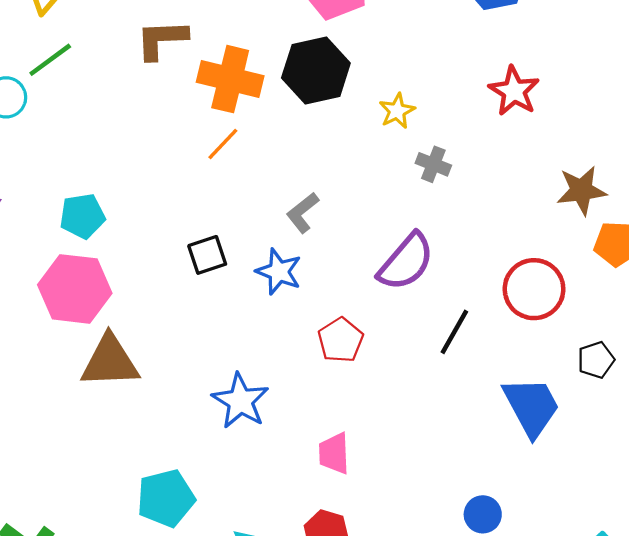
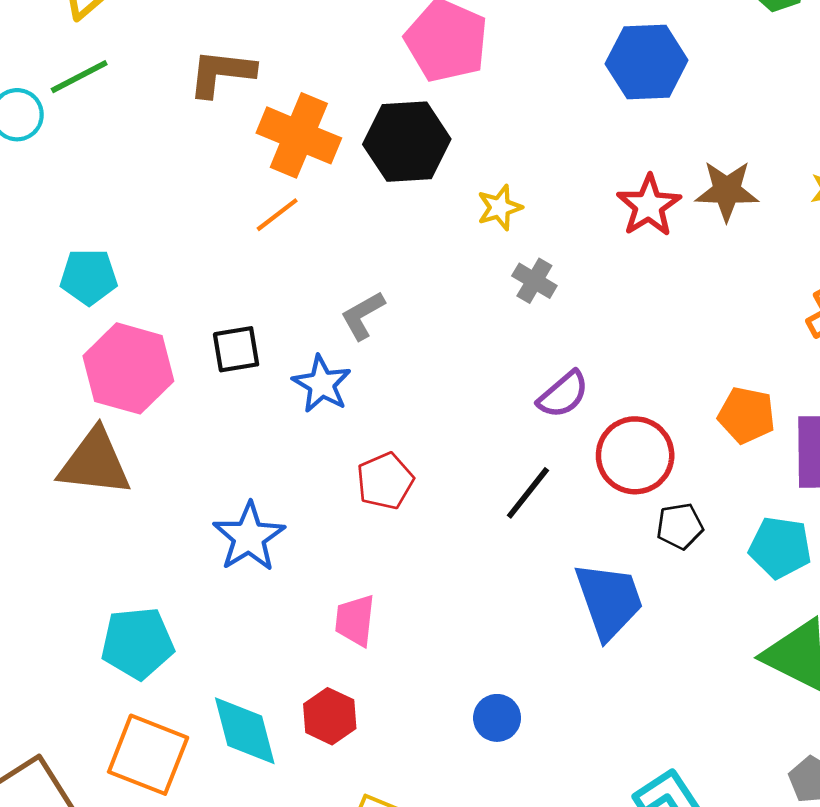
brown star: (581, 190) -> (727, 191), moved
purple semicircle: (406, 262) -> (563, 395), moved, size x0.7
pink hexagon: (75, 289) -> (128, 368), moved
black pentagon: (596, 360) -> (680, 526), moved
blue circle: (483, 514) -> (497, 718), moved

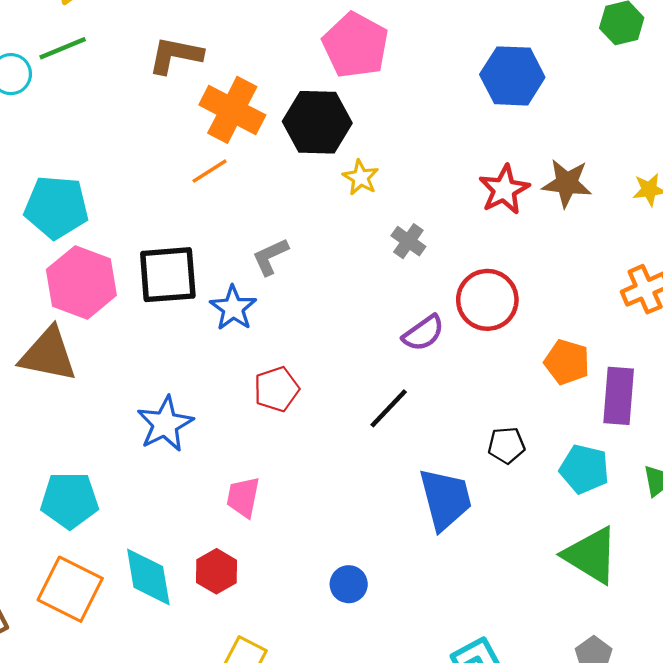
yellow star: (500, 208) -> (361, 177), moved, turned -30
cyan pentagon: (89, 277) -> (56, 207), size x1.4
black square: (236, 349) -> (168, 275), size x1.6
red circle: (635, 455) -> (487, 300), moved

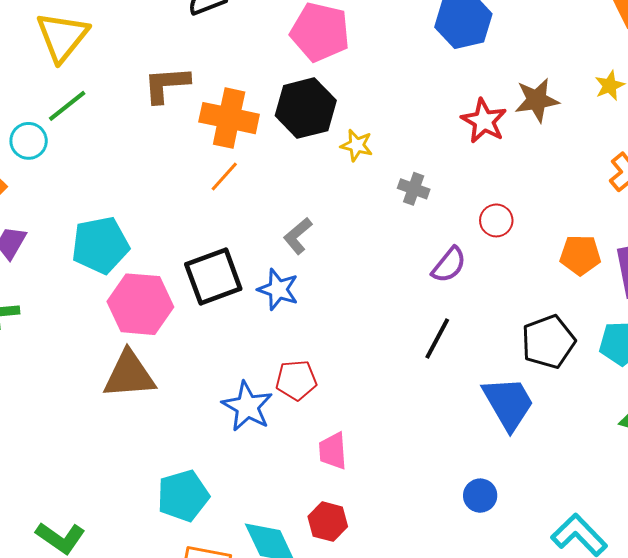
red circle: (487, 300) -> (496, 220), size x0.6
red pentagon: (276, 389) -> (296, 380), moved, turned 30
black pentagon: (506, 445) -> (548, 342), size x1.6
blue circle: (349, 584) -> (480, 496), moved

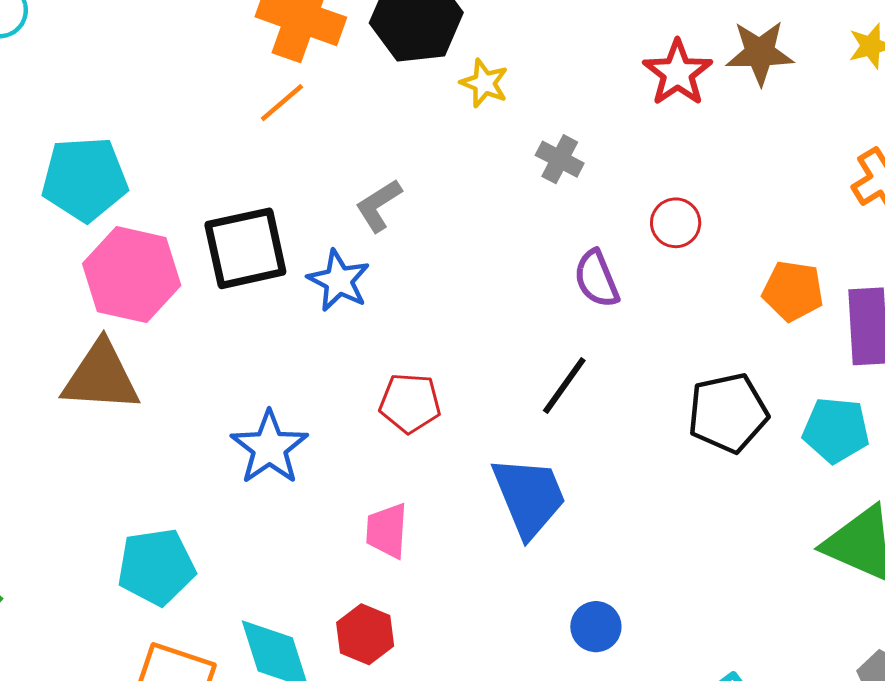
purple semicircle: (449, 265) -> (597, 279), turned 111
red pentagon: (296, 380) -> (410, 403), moved
blue trapezoid: (508, 403) -> (529, 497), moved

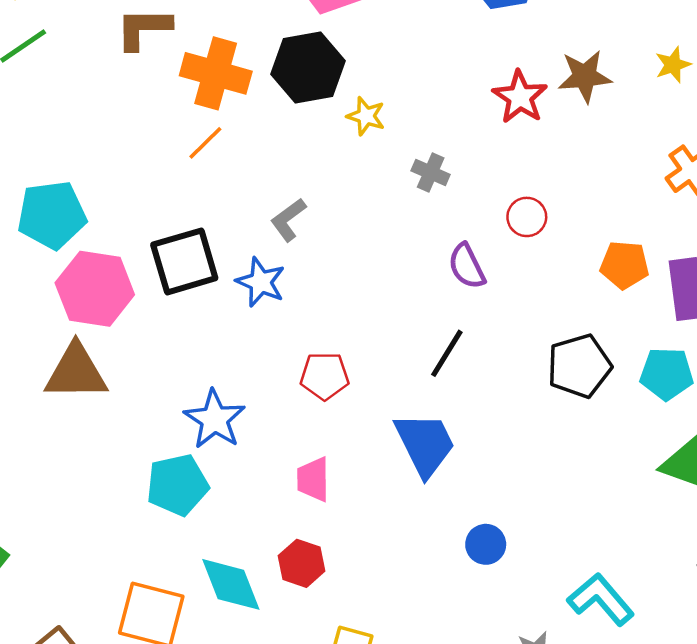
cyan pentagon: (156, 567) -> (177, 485), moved

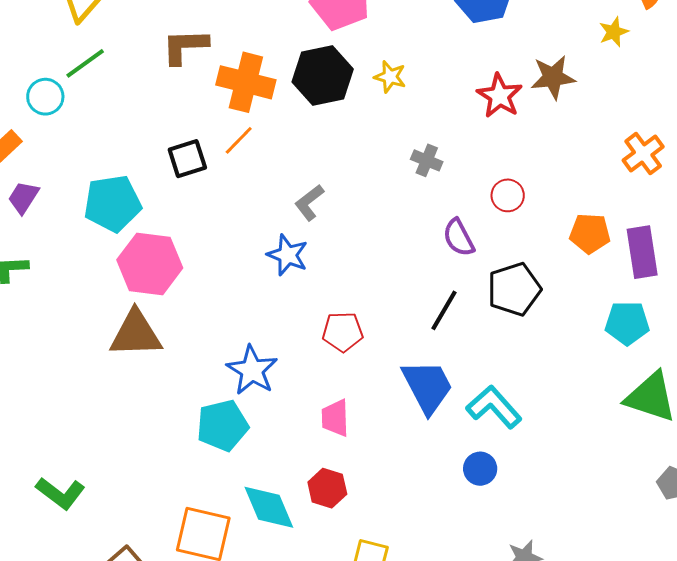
yellow star: (673, 65) -> (614, 32), moved
yellow star: (366, 116) -> (390, 77), moved
black square: (184, 261) -> (187, 159), moved, size x0.7
black pentagon: (579, 366) -> (514, 289), moved
cyan L-shape: (601, 599) -> (494, 407), moved

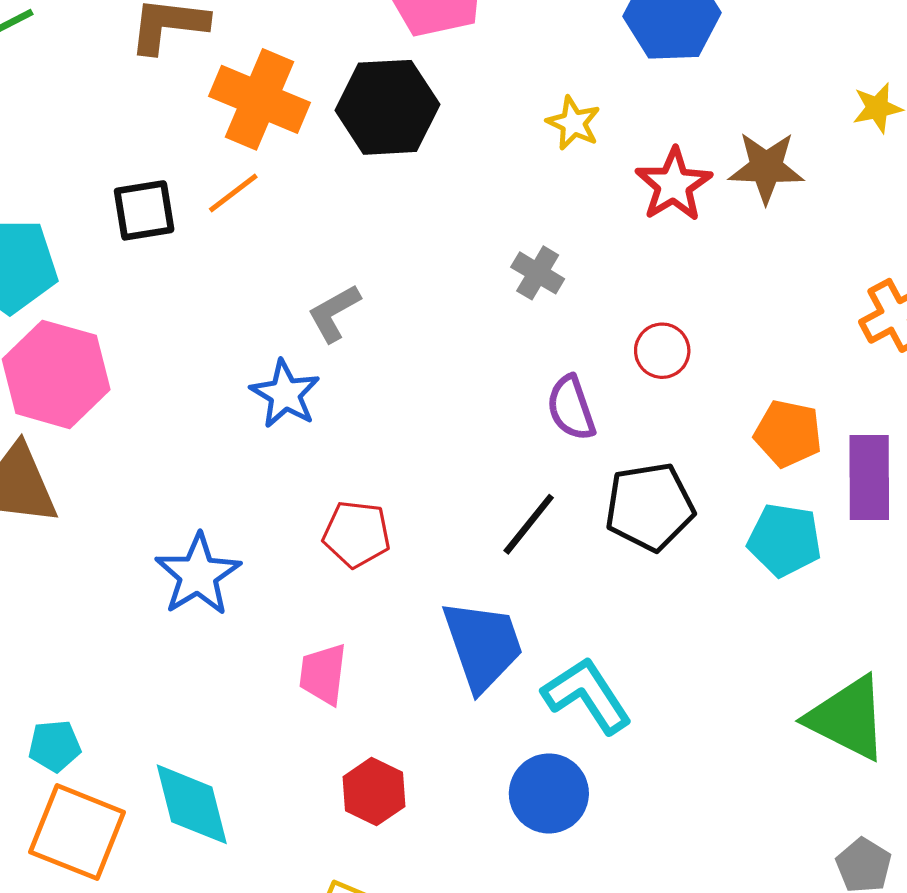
yellow star: (390, 77) -> (573, 123), moved
cyan pentagon: (627, 323) -> (785, 540), moved
cyan pentagon: (222, 425) -> (55, 746), moved, size x0.6
blue circle: (480, 469) -> (549, 793), size x1.4
red hexagon: (327, 488) -> (374, 792), moved

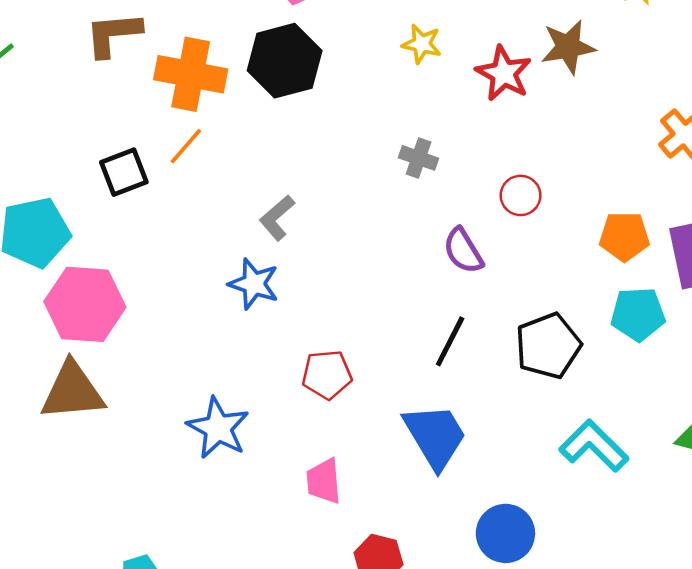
black pentagon: (650, 507) -> (548, 346), moved
cyan L-shape: (587, 695) -> (594, 446), moved

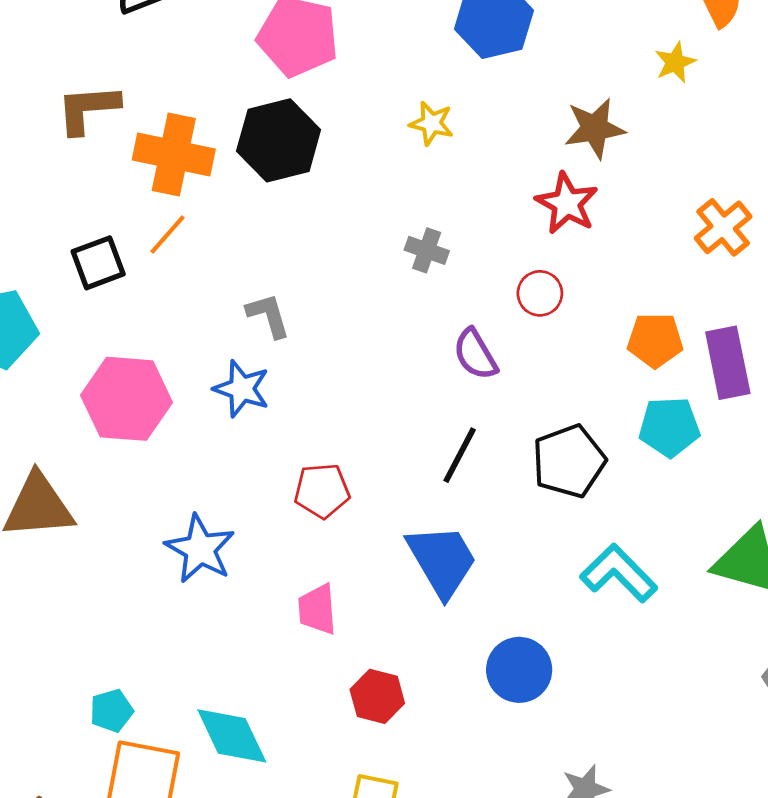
red star: (504, 73) -> (567, 203), moved
gray L-shape: (277, 218) -> (268, 315), turned 114
pink hexagon: (85, 304) -> (127, 399), moved

